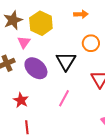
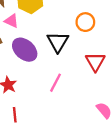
pink triangle: (24, 42) -> (11, 21), turned -40

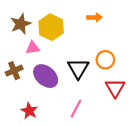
pink triangle: (11, 21) -> (33, 48), turned -32
orange circle: (85, 22) -> (105, 60), moved

